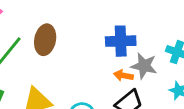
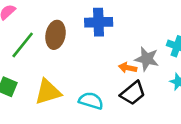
blue cross: (121, 41) -> (99, 22), moved

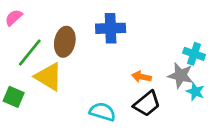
gray star: (147, 59) -> (181, 75), moved
yellow triangle: (48, 92) -> (49, 77), moved, turned 48

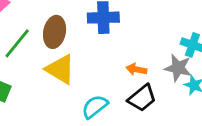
yellow triangle: (49, 77) -> (60, 69), moved
cyan semicircle: (102, 112) -> (95, 107), turned -55

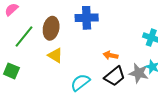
gray star: (178, 68) -> (139, 73), moved
yellow triangle: (60, 69) -> (55, 55), size x0.7

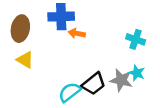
orange arrow: (111, 55) -> (77, 33), moved
cyan semicircle: (80, 82) -> (70, 92), moved

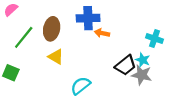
cyan star: (137, 73) -> (143, 60), moved
black trapezoid: (94, 84) -> (126, 65), moved
cyan semicircle: (70, 92) -> (81, 86), moved

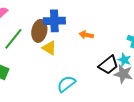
blue cross: (88, 18) -> (54, 21), moved
yellow triangle: (56, 57) -> (49, 48), moved

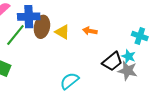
blue cross: (54, 21) -> (29, 17), moved
yellow triangle: (49, 48) -> (62, 32), moved

